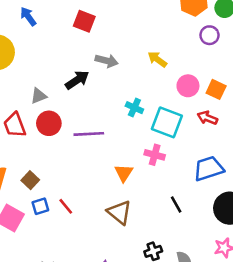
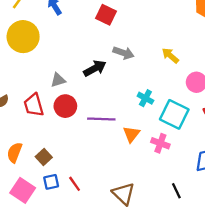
orange triangle: (124, 173) -> (131, 134), moved

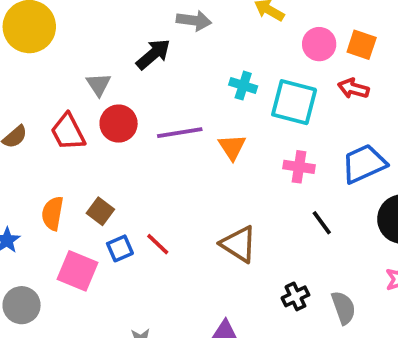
gray triangle: (58, 80) -> (99, 84), turned -35
pink cross: (160, 143) -> (299, 167), moved

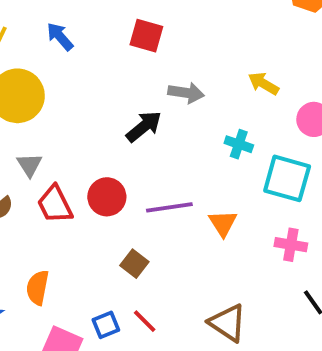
gray triangle: (99, 84) -> (29, 165), moved
cyan cross: (243, 86) -> (239, 144), moved
brown square: (100, 211) -> (134, 264), moved

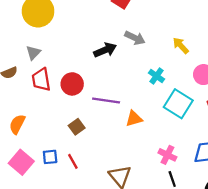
orange triangle: (223, 223) -> (134, 119), turned 30
pink cross: (291, 245) -> (167, 155), moved

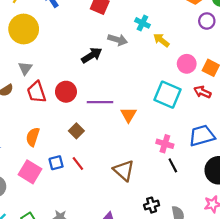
cyan cross: (156, 76) -> (142, 23), moved
orange triangle: (134, 119) -> (128, 115), turned -35
orange semicircle: (17, 124) -> (33, 137), moved

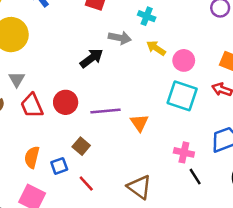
yellow arrow: (161, 40) -> (156, 48), moved
pink circle: (187, 64) -> (184, 60), moved
blue square: (56, 163) -> (59, 166), moved

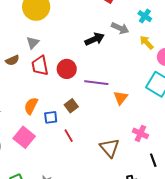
pink cross: (184, 152) -> (140, 133), moved
black line: (195, 177) -> (153, 160), moved

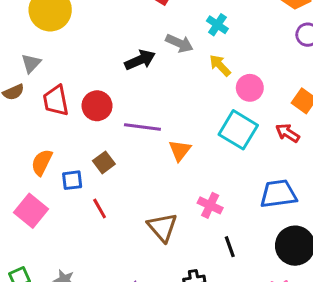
gray triangle: (33, 43) -> (31, 63), moved

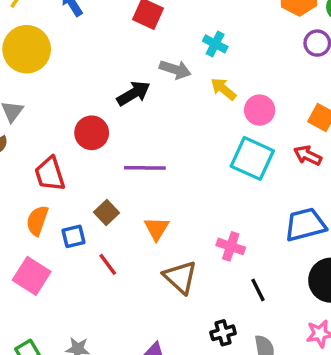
red trapezoid: (56, 101) -> (50, 174), moved
red circle: (97, 106) -> (92, 133), moved
orange triangle: (180, 150) -> (157, 228), moved

